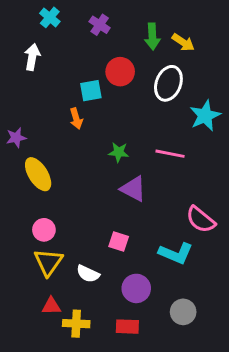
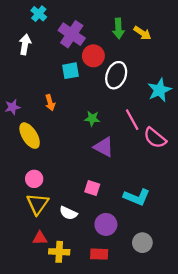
purple cross: (100, 25) -> (72, 34), moved, size x1.6
white ellipse: (168, 83) -> (116, 75), moved
orange arrow: (76, 119) -> (50, 103), moved
pink line: (170, 154) -> (132, 120), turned 50
pink semicircle: (201, 220) -> (155, 138), moved

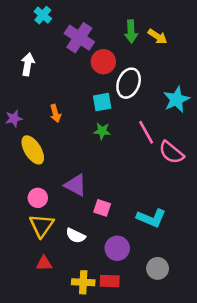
white arrow: (25, 44) -> (28, 64), moved
cyan square: (71, 71) -> (102, 102), moved
purple triangle: (104, 147) -> (76, 185), moved
yellow cross: (59, 252) -> (83, 282), moved

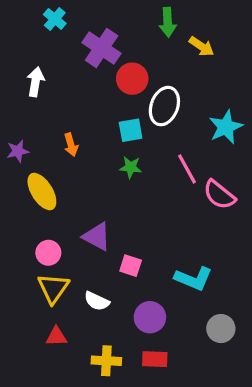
green arrow: (131, 31) -> (168, 22), moved
gray circle: (158, 268) -> (221, 329), moved
red rectangle: (110, 281) -> (155, 359), moved

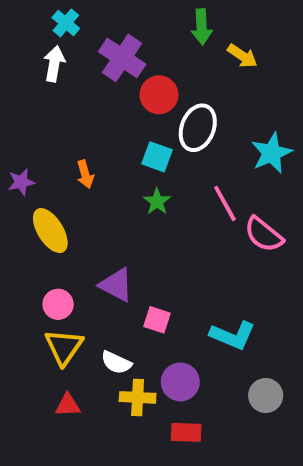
white arrow: (35, 82) -> (54, 64), moved
cyan square: (131, 130) -> (157, 157), turned 30
green star: (131, 167) -> (157, 201), turned 30
yellow cross: (106, 361) -> (138, 397), moved

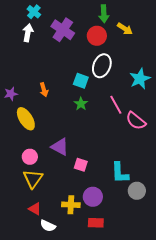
red circle: (159, 95) -> (97, 36), moved
cyan L-shape: (233, 335) -> (120, 173), turned 65
white semicircle: (116, 363) -> (48, 226), moved
gray circle: (266, 395) -> (137, 191), moved
red triangle: (68, 405) -> (35, 209), turned 32

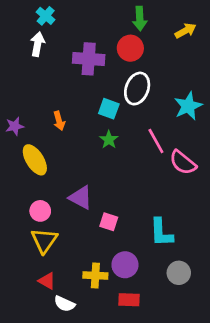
yellow arrow: (125, 29) -> (186, 31), moved, turned -63
purple cross: (63, 30) -> (89, 59), moved, turned -30
gray circle: (137, 191) -> (179, 273), moved

